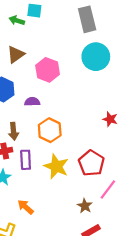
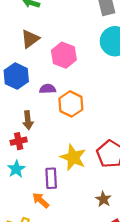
orange hexagon: (50, 130) -> (71, 104), moved
purple rectangle: (26, 160) -> (51, 178), moved

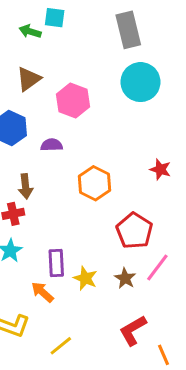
orange hexagon: (71, 104) -> (95, 183), moved
yellow star: (73, 157) -> (85, 278), moved, size x0.7
brown star: (103, 199) -> (125, 278), moved

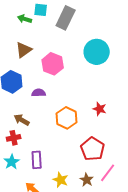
gray rectangle: (128, 30) -> (66, 18), moved, turned 40
red star: (160, 169) -> (100, 109), moved
brown arrow: (26, 186) -> (22, 120), turned 126
purple rectangle: (56, 263) -> (37, 160), moved

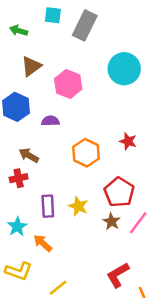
green arrow: (25, 19) -> (19, 31), moved
cyan star: (12, 162) -> (17, 227), moved
yellow star: (61, 180) -> (78, 206), moved
brown star: (87, 180) -> (111, 221), moved

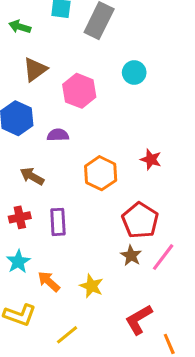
cyan circle: (124, 69) -> (134, 72), moved, size x0.6
red cross: (19, 178) -> (20, 217), moved
purple rectangle: (48, 206) -> (58, 222), moved
yellow star: (78, 206) -> (91, 286), moved

